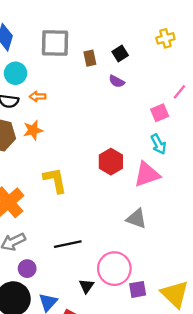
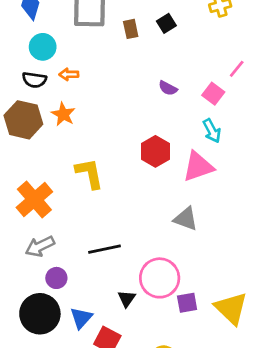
purple semicircle: (117, 81) -> (168, 88), moved
pink square: (160, 113) -> (213, 94), turned -30
orange star: (33, 130) -> (63, 114), turned -30

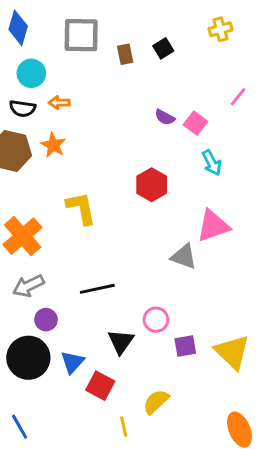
pink square: (213, 94) -> (196, 123), moved
pink triangle: (198, 167) -> (213, 226), moved
pink circle: (160, 278) -> (156, 320), size x0.6
black triangle: (127, 299) -> (121, 342), size x1.4

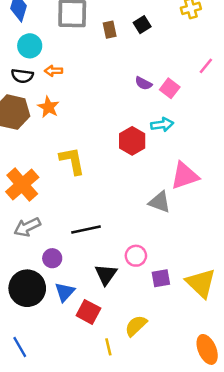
cyan arrow: (212, 163) -> (162, 125), moved, turned -70
purple circle: (46, 320) -> (52, 258), moved

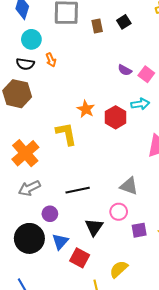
orange arrow: (53, 71) -> (51, 60), turned -112
orange star: (48, 107) -> (86, 109), moved
gray triangle: (160, 202) -> (129, 186), moved

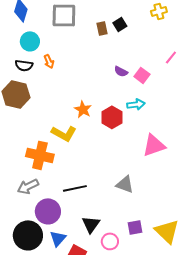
brown rectangle: (97, 26) -> (102, 28), moved
yellow L-shape: (66, 134) -> (64, 133), turned 130
orange cross: (25, 153) -> (40, 155), moved, turned -36
pink circle: (119, 212) -> (110, 241), moved
purple circle: (50, 214) -> (48, 211), size x1.6

